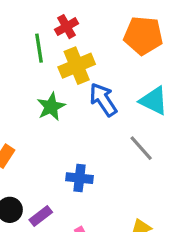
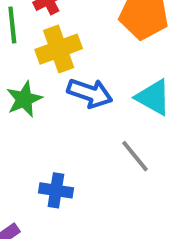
blue arrow: (103, 100) -> (90, 93), turned 140

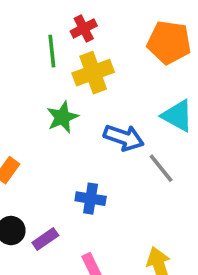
blue arrow: (90, 93) -> (124, 138), moved

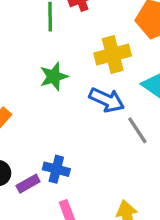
yellow cross: (93, 73) -> (113, 55), moved
blue cross: (91, 199) -> (56, 169), moved

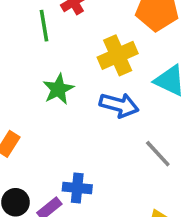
gray line: (137, 130) -> (158, 154), moved

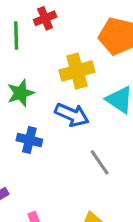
blue cross: (77, 188) -> (29, 140), moved

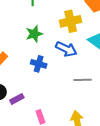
gray line: (100, 162) -> (83, 80), turned -60

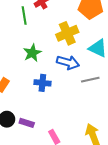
gray line: (83, 80) -> (90, 80), moved
purple rectangle: (17, 99) -> (27, 123), turned 56

